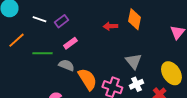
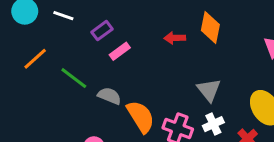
white line: (39, 19) -> (63, 16), moved
pink rectangle: (70, 43) -> (120, 51), moved
green line: (42, 53) -> (74, 78), turned 36

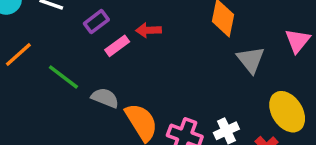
red arrow: (175, 38) -> (148, 30), moved
gray triangle: (209, 90) -> (251, 60), moved

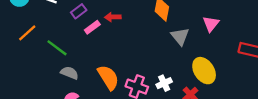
gray semicircle: (105, 98) -> (70, 73), moved

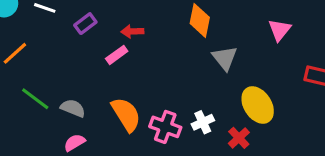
pink triangle: (211, 24) -> (280, 30), moved
pink rectangle: (92, 27) -> (117, 55), moved
green line: (57, 48) -> (35, 99), moved

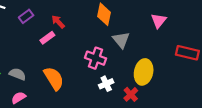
red arrow: (132, 31) -> (58, 22), turned 48
yellow ellipse: (258, 105) -> (144, 72), turned 45
pink cross: (165, 127) -> (95, 58), moved

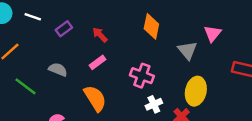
pink rectangle: (47, 38) -> (97, 62), moved
gray triangle: (121, 40) -> (187, 50), moved
gray semicircle: (17, 74) -> (58, 70), moved

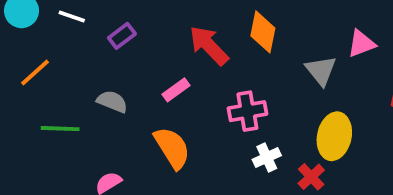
pink triangle: (213, 34) -> (361, 44), turned 30
red arrow: (100, 35) -> (209, 45), moved, size x1.6
pink cross: (142, 76) -> (247, 111), turned -30
green line: (26, 86) -> (60, 129), turned -35

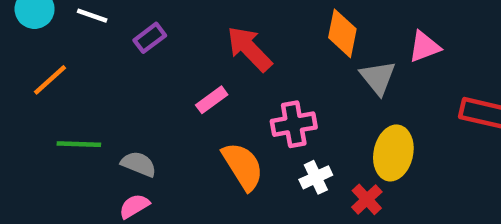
orange diamond: (263, 32) -> (342, 33), moved
gray semicircle: (112, 101) -> (139, 164), moved
orange semicircle: (172, 148) -> (243, 166), moved

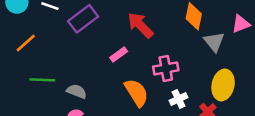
purple rectangle: (150, 38) -> (83, 19), size x1.6

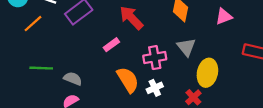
gray triangle: (214, 42) -> (186, 47), moved
orange line: (26, 43) -> (33, 24), moved
white cross: (178, 99) -> (155, 88), moved

